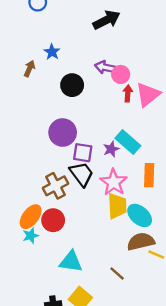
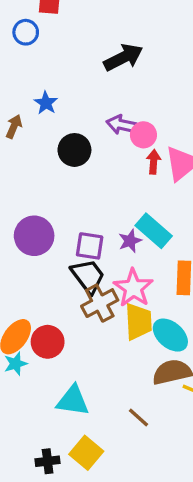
purple circle: (63, 133) -> (34, 236), moved
brown cross: (55, 186) -> (100, 303), moved

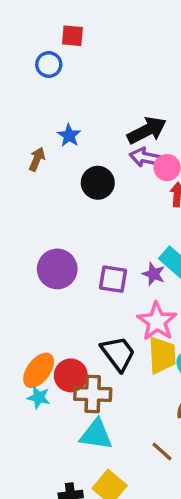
black arrow: (123, 57) -> (147, 130), moved
purple star: (130, 241) -> (154, 274), turned -30
black trapezoid: (88, 276) -> (118, 353), moved
brown cross: (100, 303) -> (93, 394), moved, turned 30
cyan star: (16, 364) -> (39, 397), turned 30

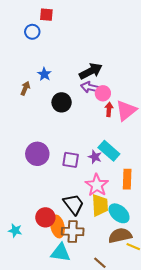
orange ellipse: (39, 370) -> (57, 226), moved, turned -50
brown cross: (93, 394) -> (73, 231), moved
cyan star: (39, 397) -> (15, 230), moved

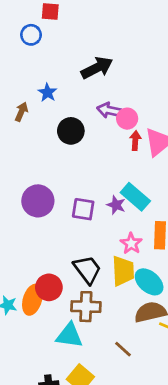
black arrow: (91, 71) -> (97, 68), moved
pink star: (97, 185) -> (131, 243), moved, size x0.7
orange ellipse: (57, 226) -> (32, 300), moved, turned 30

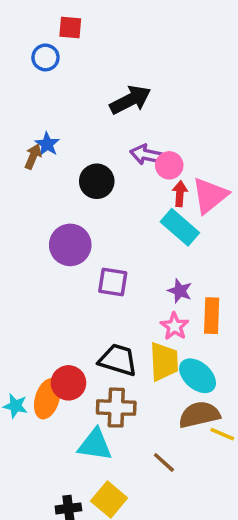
blue star: (47, 92) -> (47, 144), moved
cyan rectangle: (135, 197) -> (180, 227), moved
purple circle: (38, 201) -> (70, 245), moved
purple star: (116, 205) -> (180, 291), moved
black trapezoid: (87, 270) -> (118, 360), turned -36

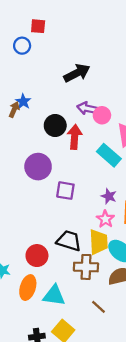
red arrow: (180, 194) -> (75, 137), moved, size x1.5
orange ellipse: (47, 399) -> (28, 288), moved
brown cross: (116, 408) -> (86, 267), moved

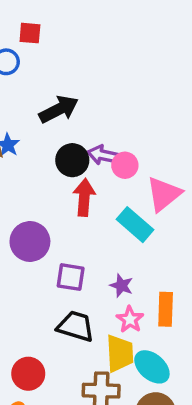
black arrow: (77, 73) -> (59, 109), moved
black circle: (55, 126) -> (72, 160), moved
purple star: (109, 196) -> (121, 286), moved
black trapezoid: (69, 241) -> (76, 326), moved

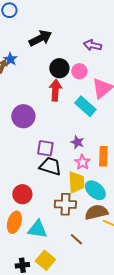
purple arrow: (103, 155) -> (92, 45), moved
black circle: (72, 160) -> (59, 68), moved
purple square: (71, 277) -> (45, 148), moved

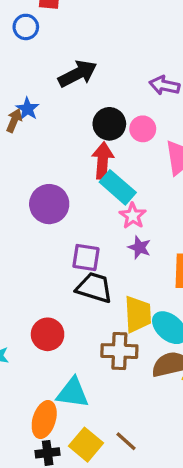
cyan rectangle: (85, 106) -> (118, 187), moved
pink star: (82, 162) -> (133, 216), moved
orange ellipse: (14, 222) -> (44, 420), moved
brown line: (76, 239) -> (126, 441), moved

